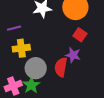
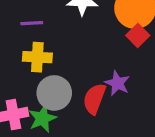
red square: (80, 35) -> (138, 35), moved

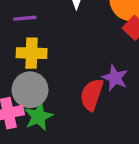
gray circle: (54, 93) -> (30, 90), moved

